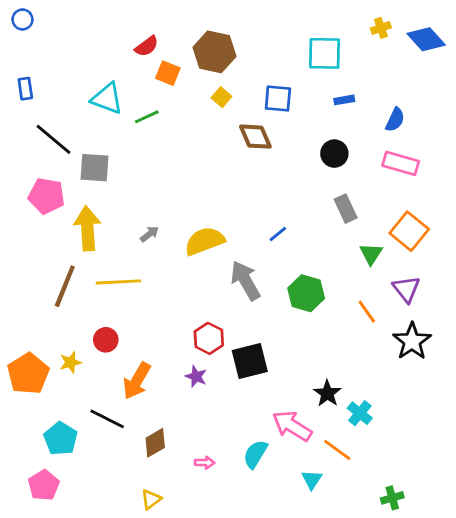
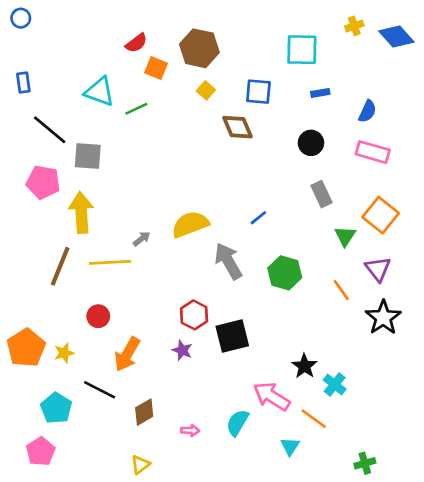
gray arrow: (150, 234) -> (142, 239), moved
yellow star: (70, 362) -> (64, 353), moved

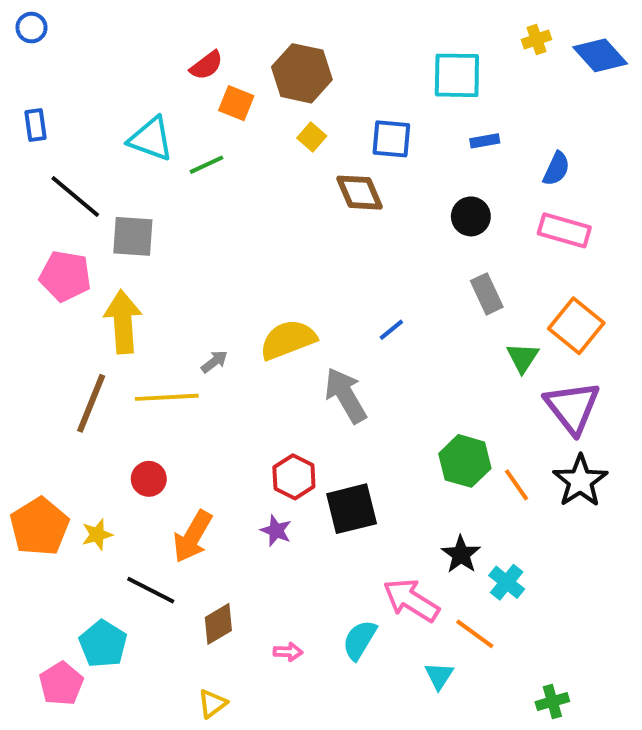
purple triangle: (378, 269) -> (572, 407), size x1.4
green hexagon: (285, 273) -> (465, 461), moved
orange line: (341, 290) -> (517, 485), moved
cyan pentagon: (56, 408) -> (103, 644), moved

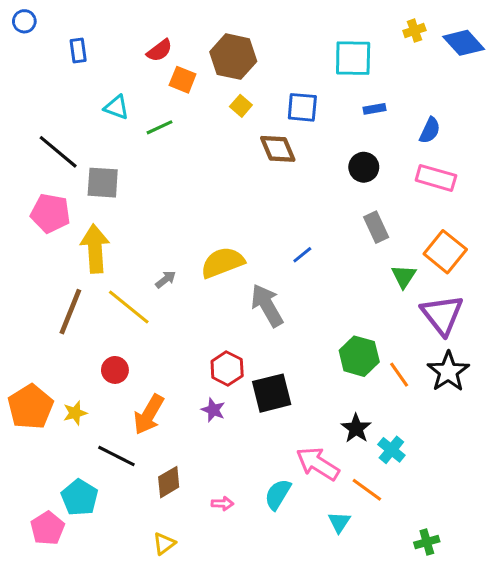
blue rectangle: (35, 125) -> (78, 50), moved
cyan triangle: (151, 139) -> (116, 107), size x0.7
yellow line: (167, 397) -> (129, 307), turned 42

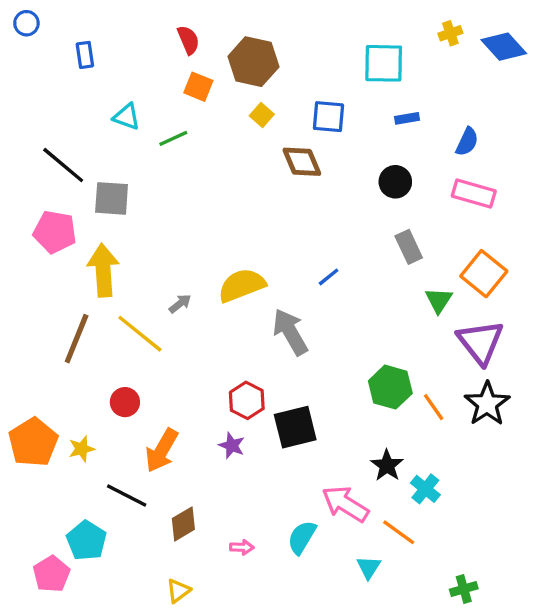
red semicircle: (159, 50) -> (188, 40), moved, turned -76

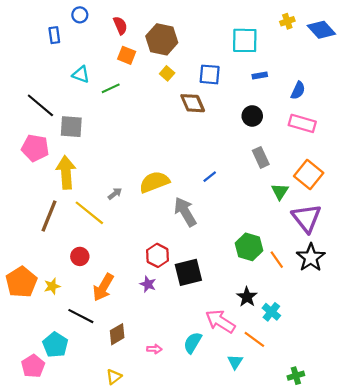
blue circle: (26, 23) -> (80, 15), moved

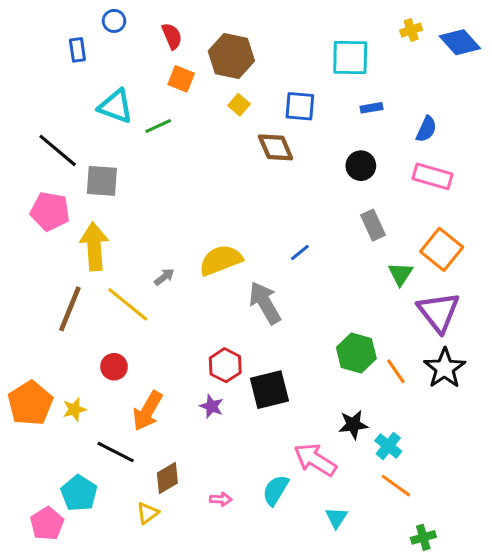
cyan triangle: (81, 74) -> (116, 106), size x1.4
black star: (247, 297) -> (353, 425), turned 30
orange line: (254, 339) -> (396, 486), moved
yellow triangle: (114, 377) -> (148, 513), moved

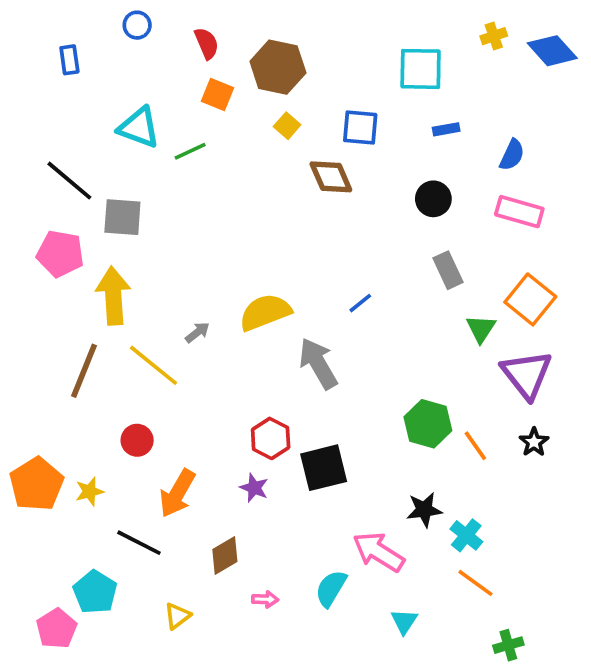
blue rectangle: (77, 50) -> (69, 60), moved
black star: (445, 368) -> (534, 442), size x0.6
brown diamond: (167, 478) -> (225, 555), moved

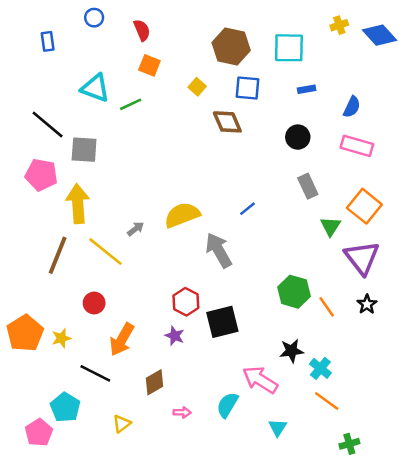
brown hexagon: (278, 67) -> (231, 47), moved

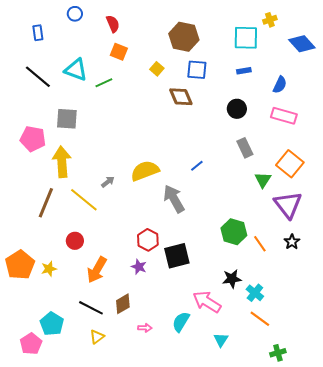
blue diamond: (379, 35) -> (302, 44), moved
cyan square: (289, 48) -> (246, 38), moved
black line: (48, 124) -> (38, 77), moved
black line: (95, 373) -> (91, 308), moved

